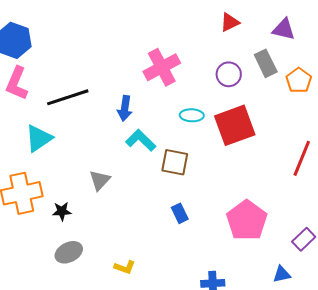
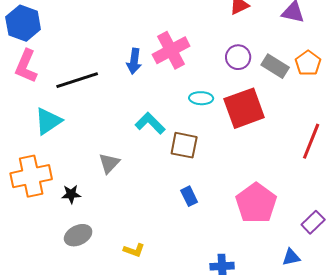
gray rectangle: (266, 63) -> (275, 66), moved, turned -32
blue arrow: (125, 108) -> (134, 61), moved

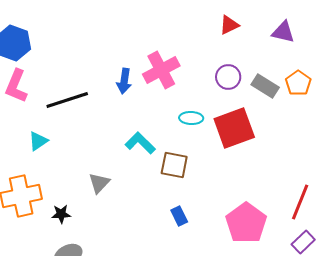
cyan triangle: (48, 121) -> (38, 141), size x0.7
red line: (311, 141) -> (300, 202), moved

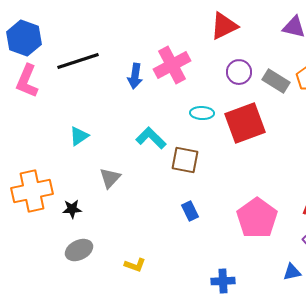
red triangle: (229, 25) -> (224, 26), moved, size x1.4
black line: (67, 100) -> (78, 61), moved
cyan triangle: (38, 141) -> (79, 136), moved

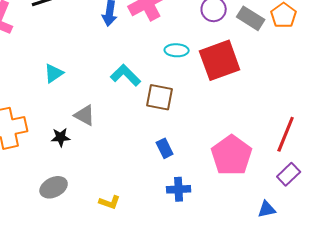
gray triangle: (110, 178) -> (85, 115), turned -45
black star: (72, 209) -> (61, 137), moved
blue cross: (223, 281) -> (179, 189), moved

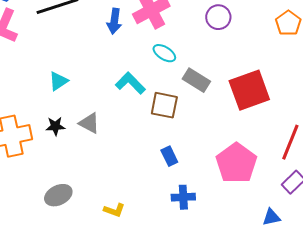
gray rectangle: (251, 18) -> (196, 80), moved
cyan ellipse: (177, 50) -> (164, 53), moved, turned 30
red square: (220, 60) -> (249, 90), moved
black star: (61, 137) -> (55, 126), moved

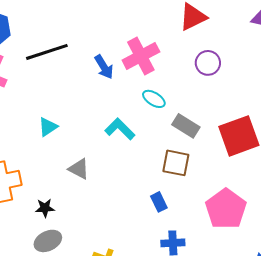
blue arrow: (114, 21) -> (104, 67), turned -40
brown square: (164, 105) -> (176, 163), moved
black star: (55, 126) -> (45, 208), moved

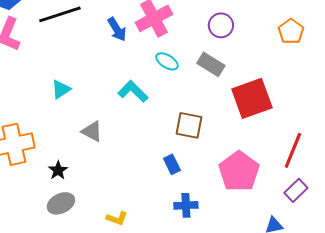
gray rectangle: (186, 126) -> (211, 64), moved
black star: (45, 208) -> (58, 170), turned -30

